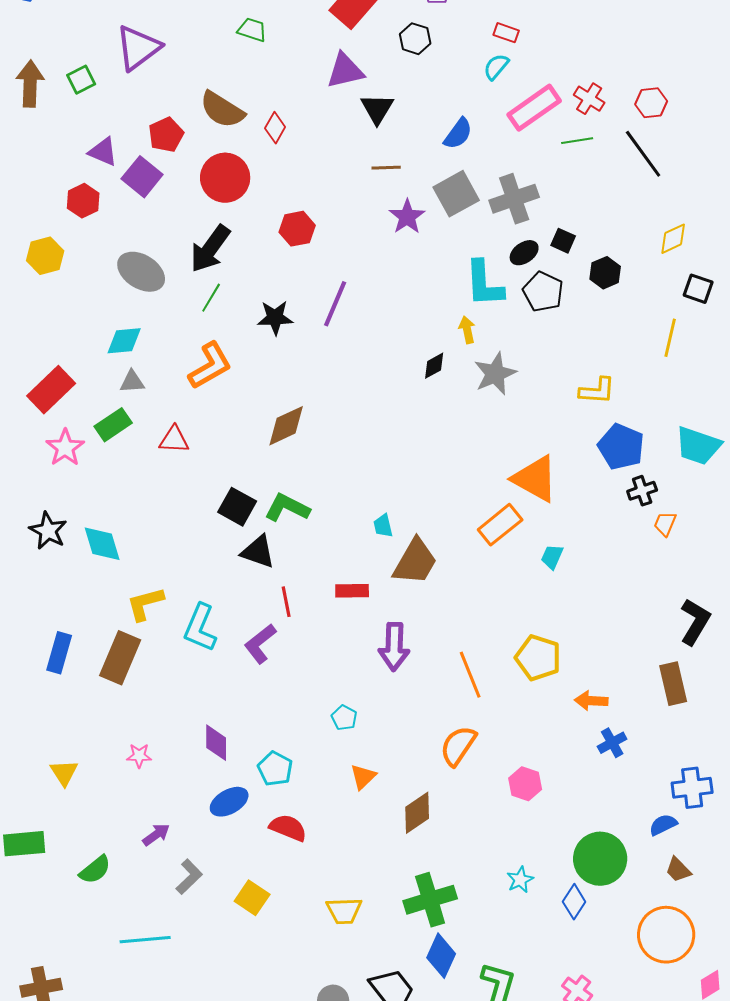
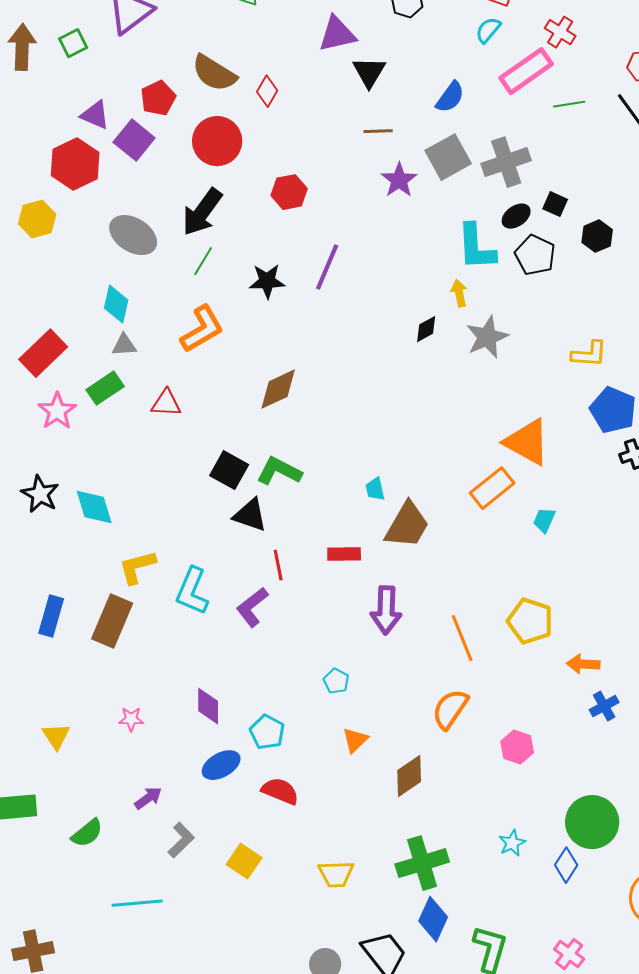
red cross: (589, 99) -> (560, 32), moved
red hexagon: (83, 201) -> (75, 164), size x1.5
cyan diamond: (124, 341) -> (116, 304), turned -72

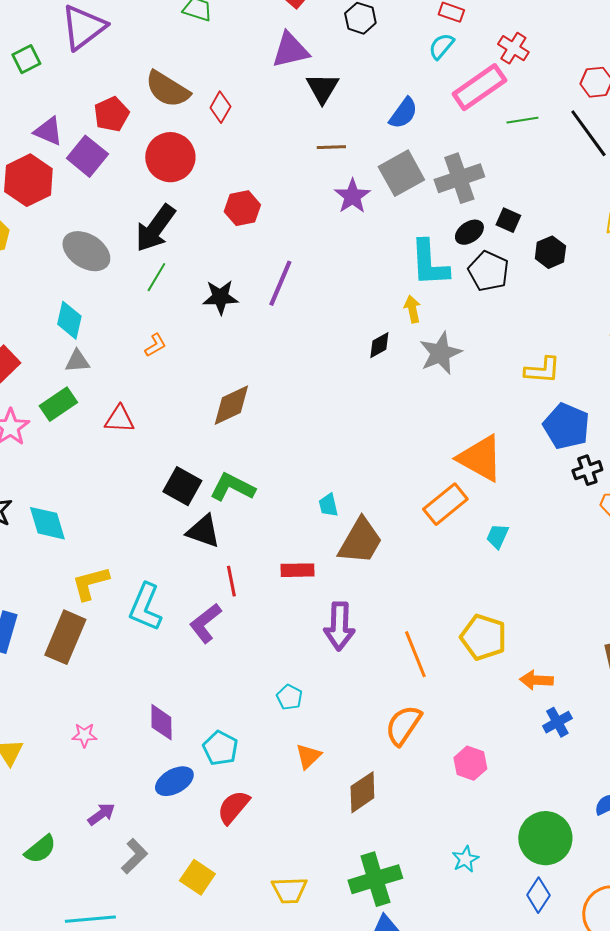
orange L-shape: (202, 329) -> (155, 345), size x0.5
red semicircle: (280, 791) -> (233, 807), turned -72
blue diamond: (566, 865) -> (538, 895), moved

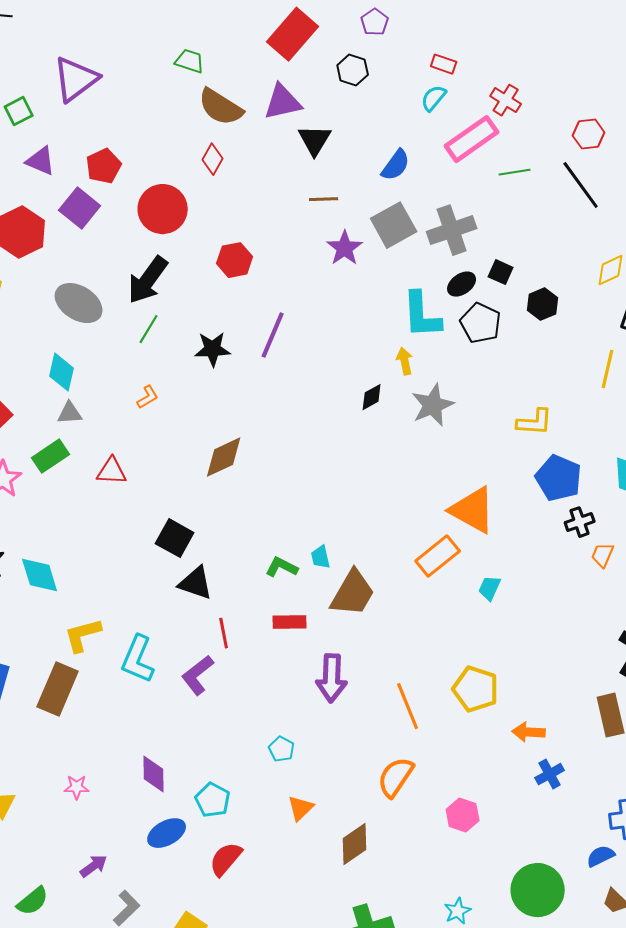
brown semicircle: (167, 89) -> (221, 107), moved
purple triangle: (48, 131) -> (41, 161), moved
green L-shape: (232, 487) -> (282, 567), moved, size x0.7

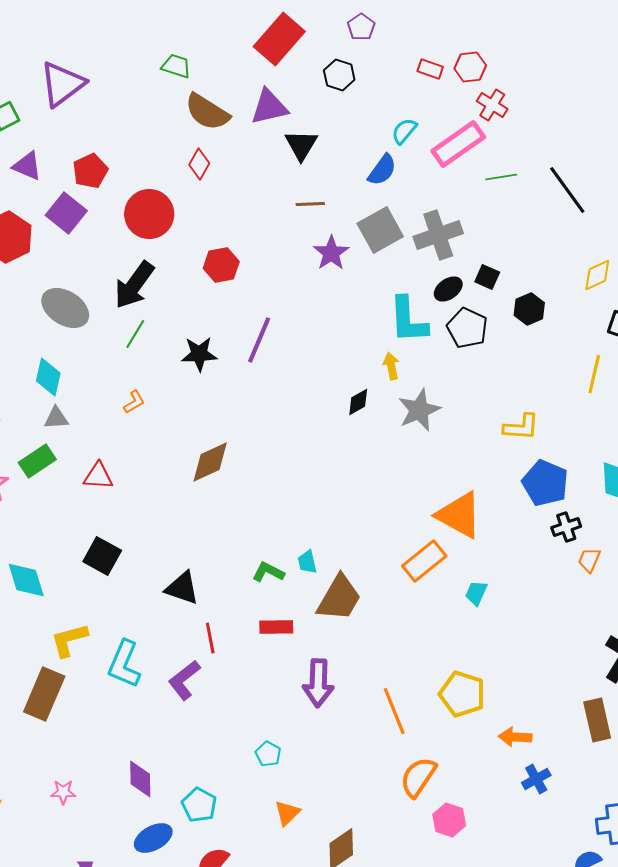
cyan semicircle: (434, 98) -> (404, 131), moved
red hexagon: (589, 134) -> (470, 67), moved
black square: (175, 538) -> (102, 556), moved
orange semicircle: (396, 777) -> (418, 777), moved

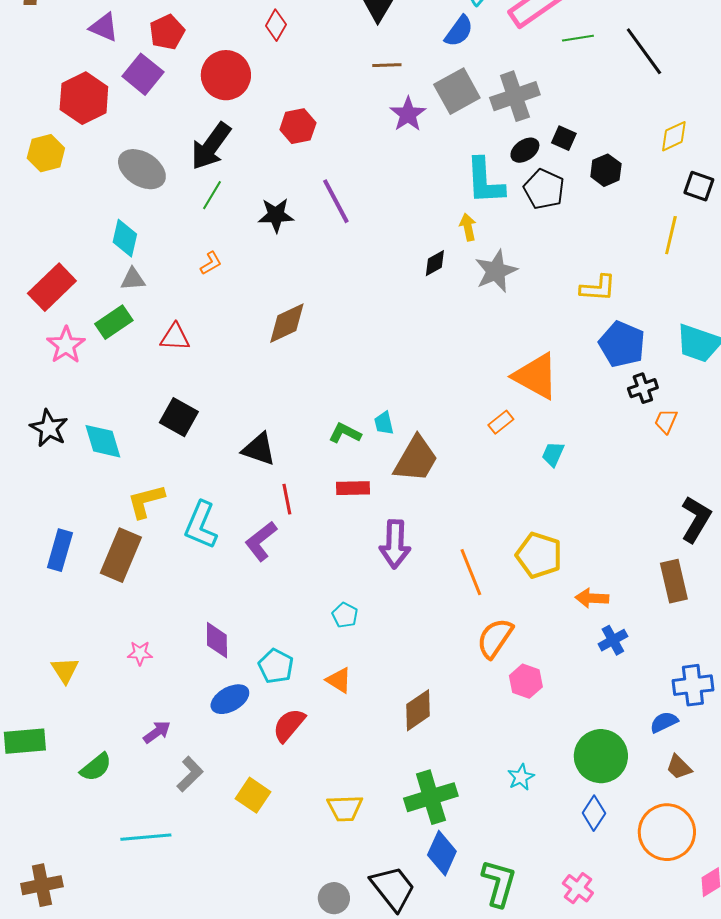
purple line: (259, 340) -> (336, 201), turned -51
orange rectangle: (424, 561) -> (501, 422), size x0.6
orange triangle: (287, 813) -> (339, 680), moved, turned -44

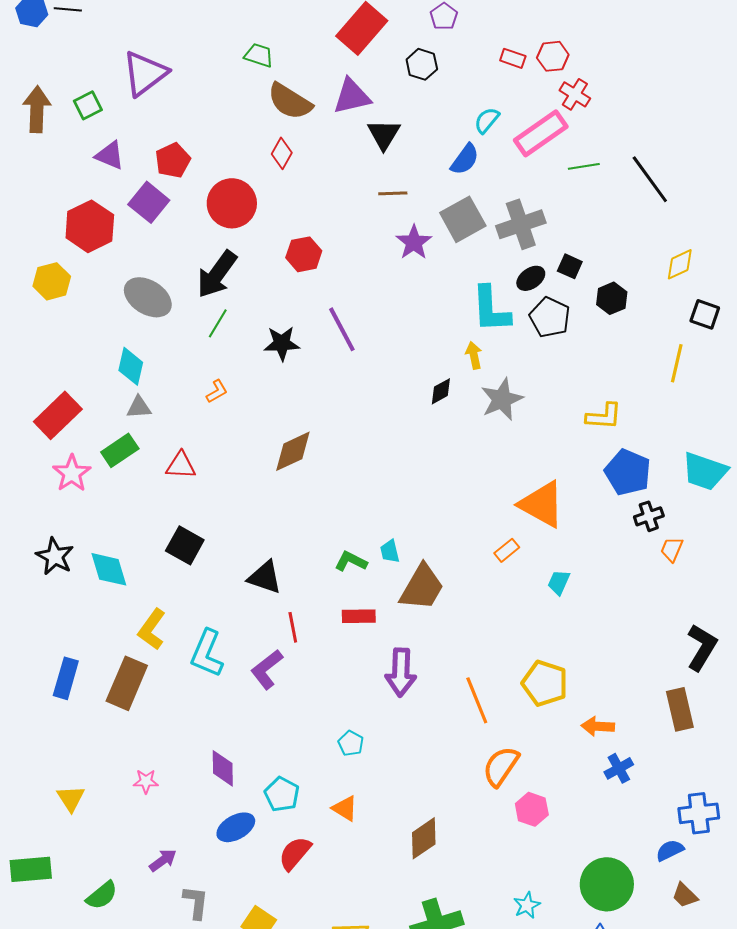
yellow L-shape: (146, 501) -> (152, 629), turned -39
gray L-shape: (190, 774) -> (196, 902), turned -39

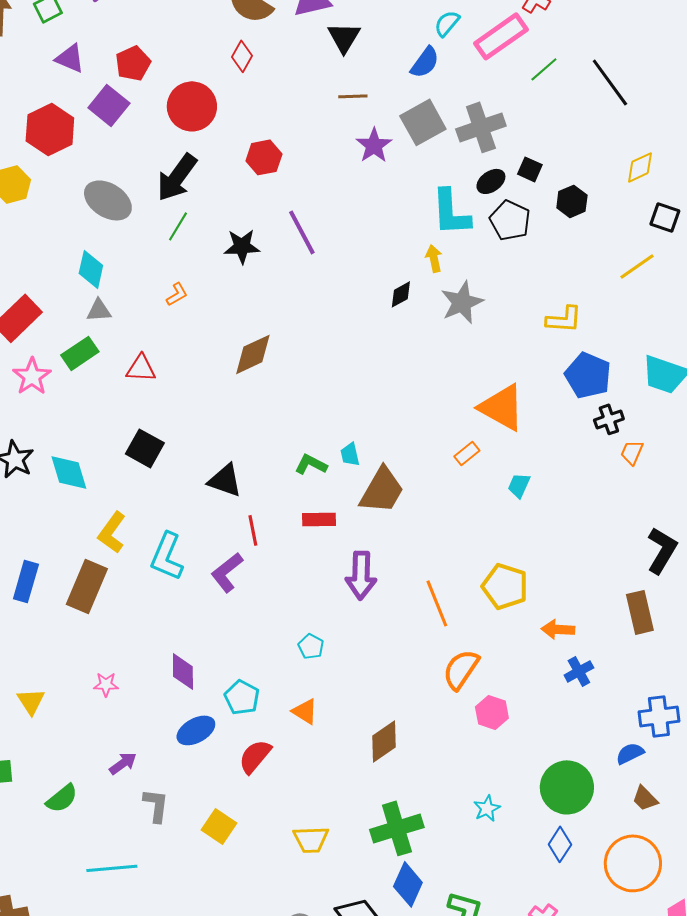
green line: (584, 166) -> (544, 69), turned -32
yellow line: (677, 363) -> (637, 266), turned 42

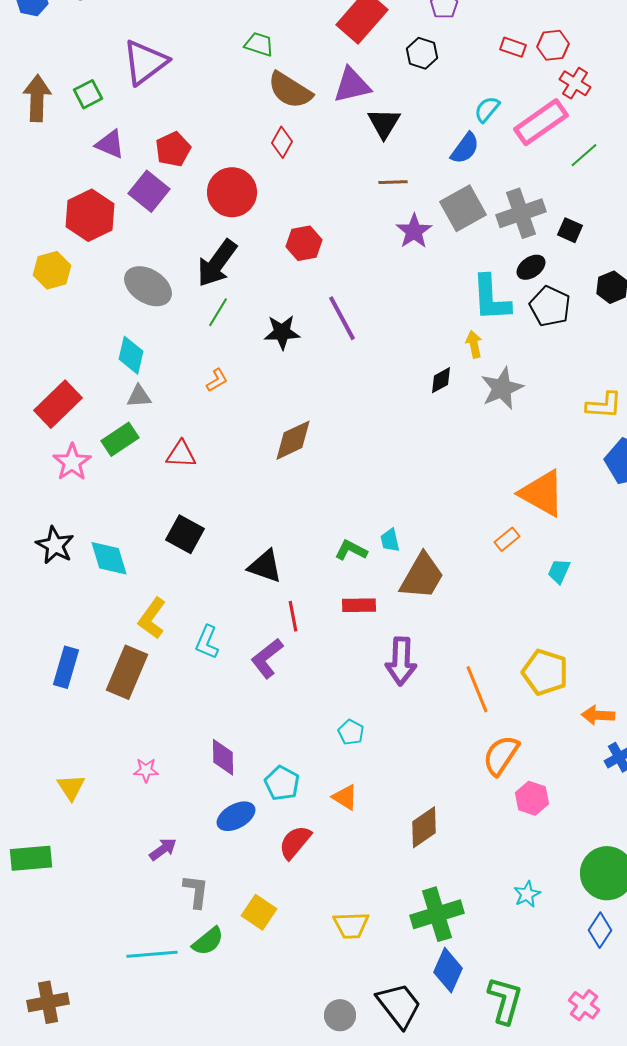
black square: (530, 169) -> (570, 230), moved
cyan L-shape: (167, 556) -> (207, 642), size x0.7
green semicircle: (62, 798) -> (208, 941), moved

